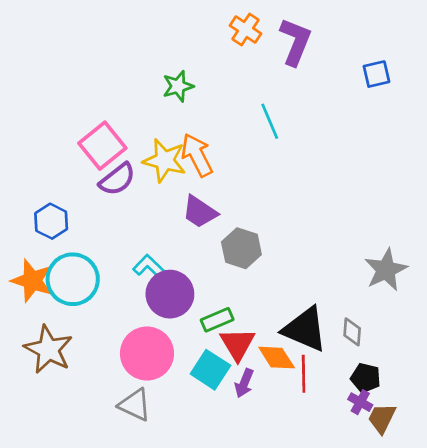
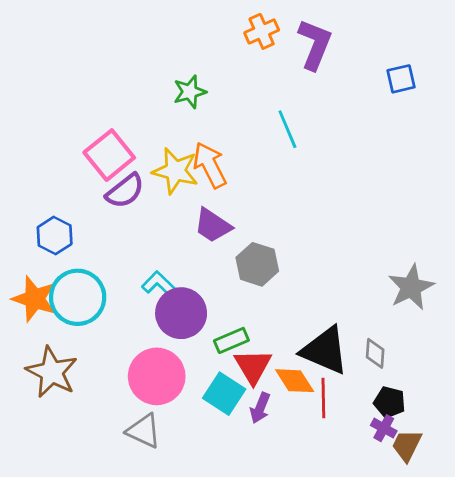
orange cross: (246, 30) -> (262, 31), turned 32

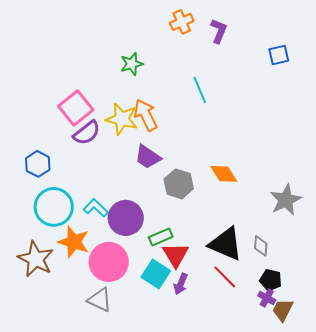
purple L-shape: (315, 44) -> (219, 31), size x0.7
cyan L-shape: (160, 284) -> (96, 208), moved
orange star: (34, 299) -> (74, 242), moved
orange diamond: (295, 381) -> (224, 174), moved
red line: (323, 398) -> (225, 277), turned -44

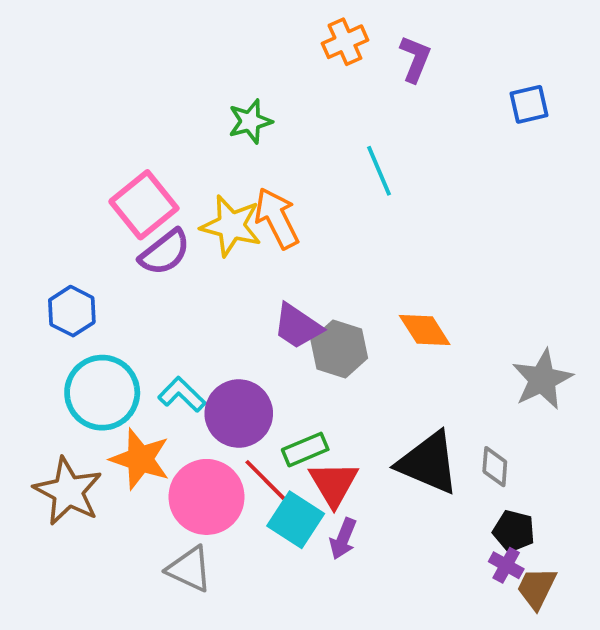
purple trapezoid: (148, 157) -> (298, 326), moved
red line: (225, 277) -> (265, 480), moved

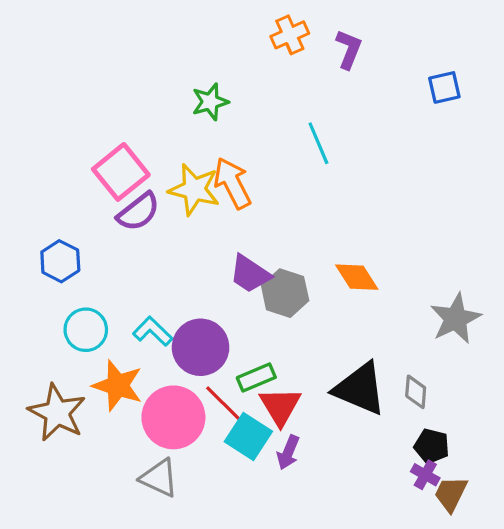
cyan circle: (102, 393) -> (86, 330), size x0.7

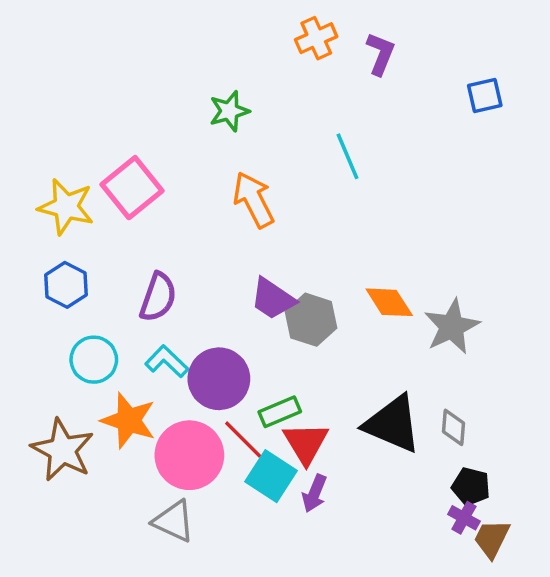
yellow star: (194, 189) -> (66, 207), moved
purple semicircle: (138, 212) -> (158, 297), moved, turned -33
gray star: (456, 319) -> (452, 327), moved

